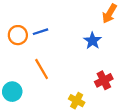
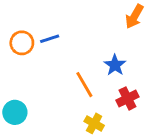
blue star: (92, 41) -> (115, 65), moved
orange line: (42, 69) -> (84, 85), moved

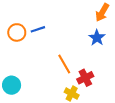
blue star: (115, 65) -> (97, 38), moved
red cross: (127, 98) -> (85, 78), moved

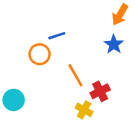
blue line: (38, 29) -> (57, 36), moved
orange circle: (17, 32) -> (40, 54), moved

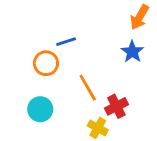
cyan circle: (14, 100) -> (40, 109), moved

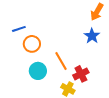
blue line: (66, 42) -> (19, 29), moved
cyan circle: (40, 109) -> (38, 71), moved

